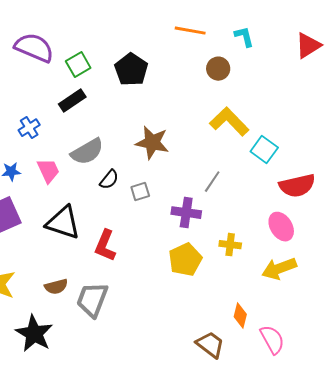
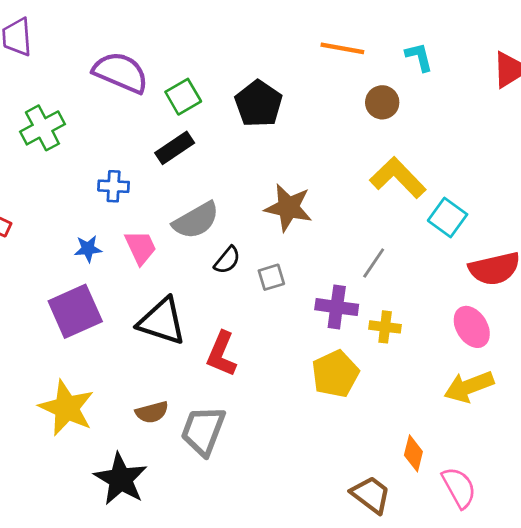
blue cross: (29, 128) -> (114, 186), turned 35
yellow cross: (230, 245) -> (385, 327), moved

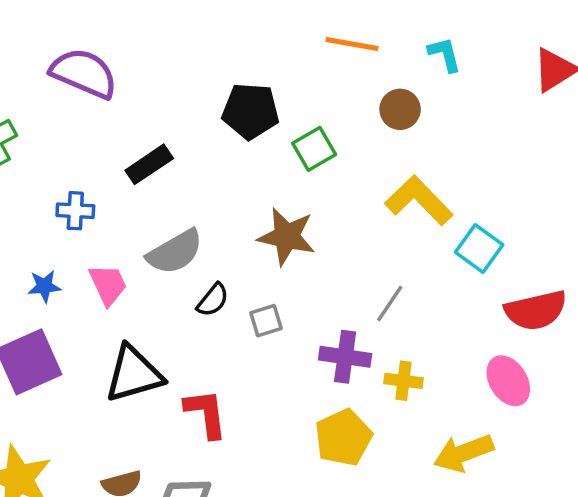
green square: (183, 97) -> (314, 149), moved
black pentagon: (259, 104) -> (251, 111), turned -30
black triangle: (162, 321) -> (134, 374), turned -34
red L-shape: (222, 354) -> (206, 413), turned 150
yellow arrow: (469, 387) -> (464, 453), moved

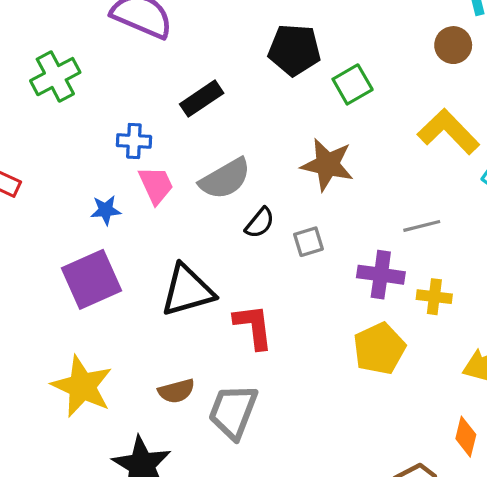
brown circle: (400, 109) -> (453, 45), moved
pink trapezoid: (108, 285) -> (156, 185), moved
gray line: (390, 303) -> (422, 226), turned 42

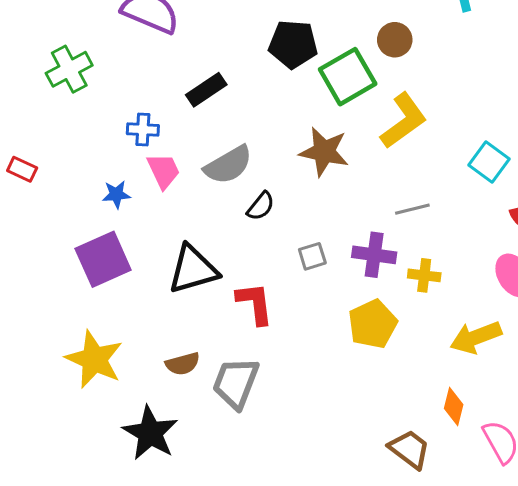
brown circle: (453, 45) -> (395, 40), moved
green square: (353, 84) -> (348, 77), size x1.5
yellow L-shape: (448, 132) -> (404, 121), moved, turned 98
gray square: (308, 242) -> (312, 256), moved

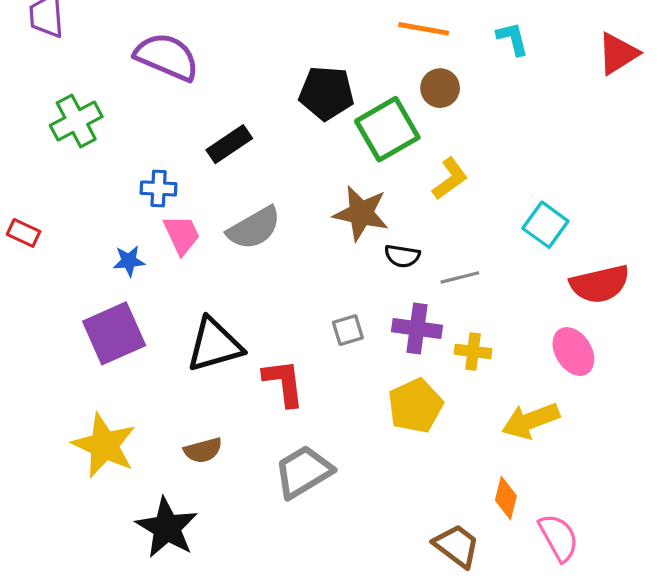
yellow L-shape: (404, 121) -> (450, 179), size x0.7
black semicircle: (261, 206) -> (402, 256), moved, turned 60
gray trapezoid: (236, 383) -> (303, 472), moved, turned 38

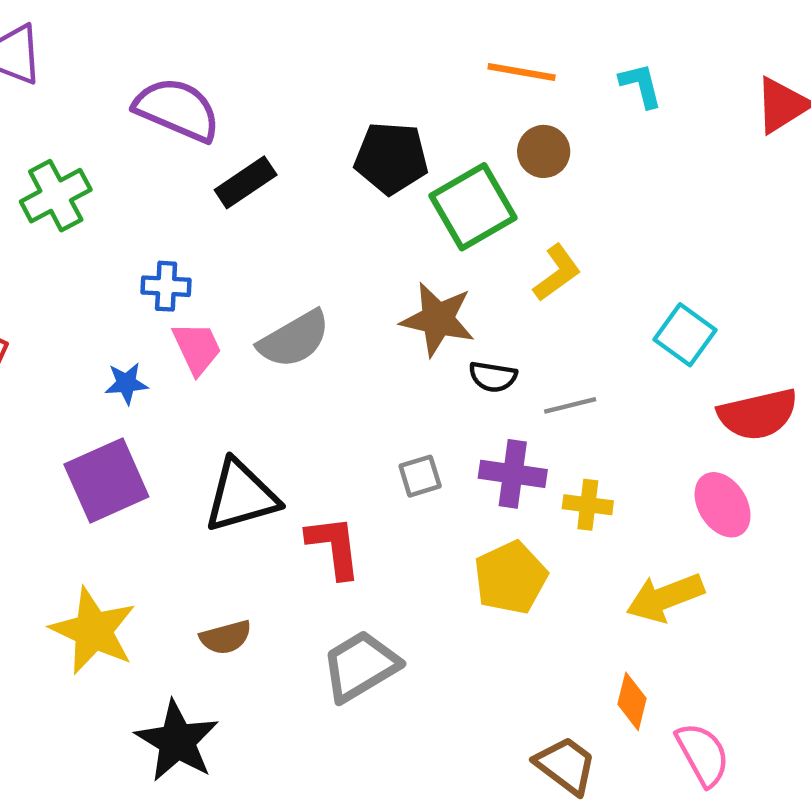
black rectangle: (229, 144) -> (246, 182), moved

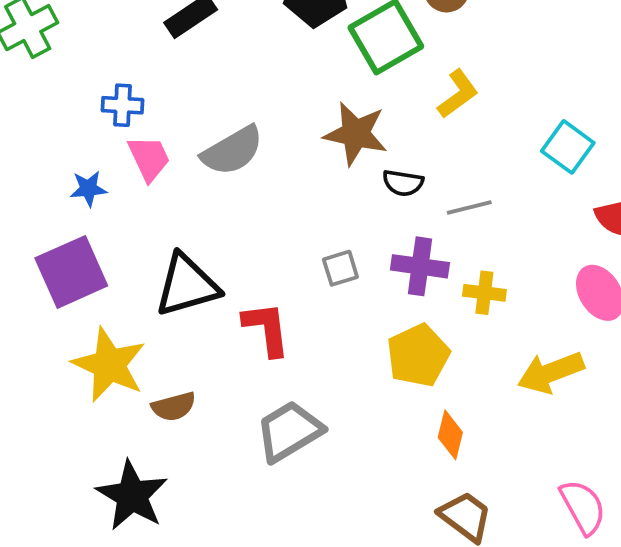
yellow star: (93, 631) -> (109, 365), moved
orange diamond: (632, 701) -> (450, 435), moved

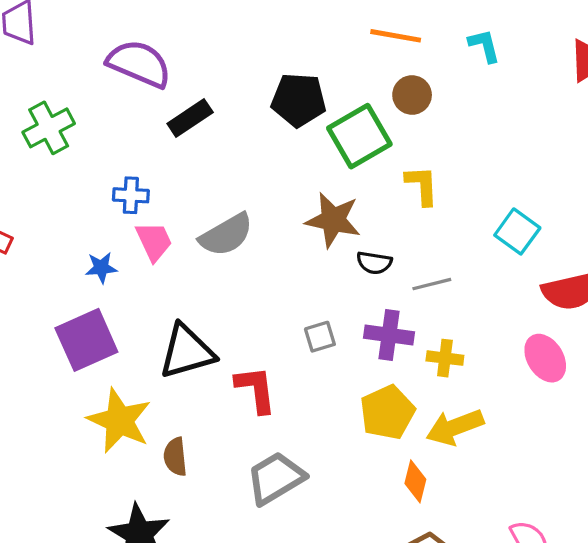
yellow L-shape: (458, 94) -> (422, 185), turned -57
yellow arrow: (551, 372) -> (455, 427), moved
brown semicircle: (174, 407) -> (175, 457), turned 99

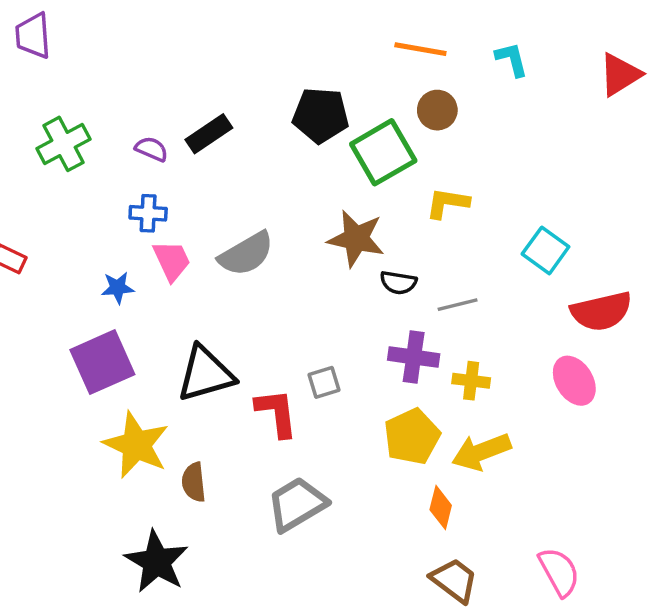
purple semicircle: (139, 64) -> (151, 149), moved, size x0.5
yellow L-shape: (422, 185) -> (447, 203), turned -78
gray square: (320, 337) -> (324, 382), moved

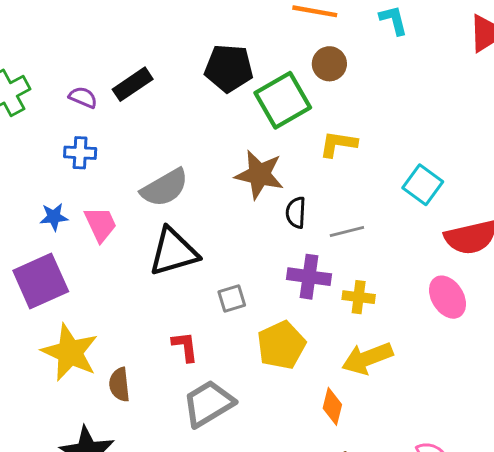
pink trapezoid: (172, 261) -> (101, 224), moved
black semicircle: (398, 283) -> (296, 212), turned 84
black triangle: (206, 374) -> (173, 252), moved
red L-shape: (277, 413) -> (185, 347), moved, size x0.7
yellow pentagon: (412, 437) -> (281, 345), moved

